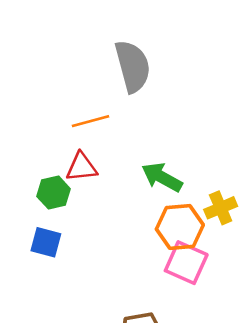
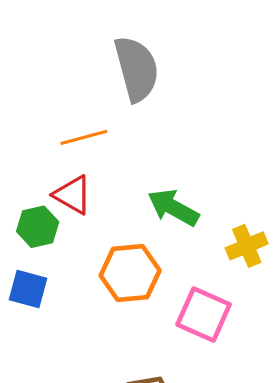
red triangle: (82, 167) -> (73, 195), turned 36
orange hexagon: (180, 227) -> (130, 273), moved

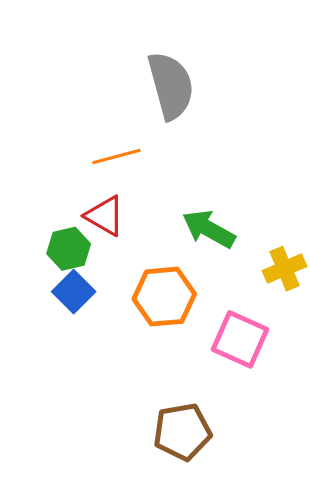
blue square: (28, 289) -> (74, 292), moved, turned 30

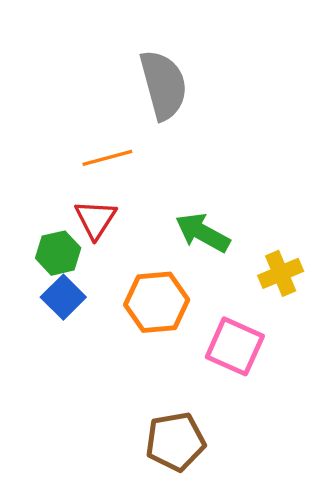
red triangle: (105, 216) -> (96, 219), turned 33

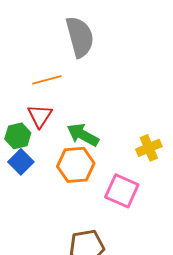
green arrow: (203, 233) -> (83, 135), moved

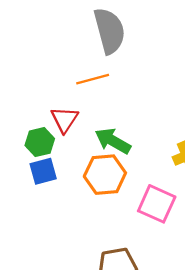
orange line: (47, 80) -> (93, 79), moved
blue square: (21, 162) -> (43, 171), turned 30

